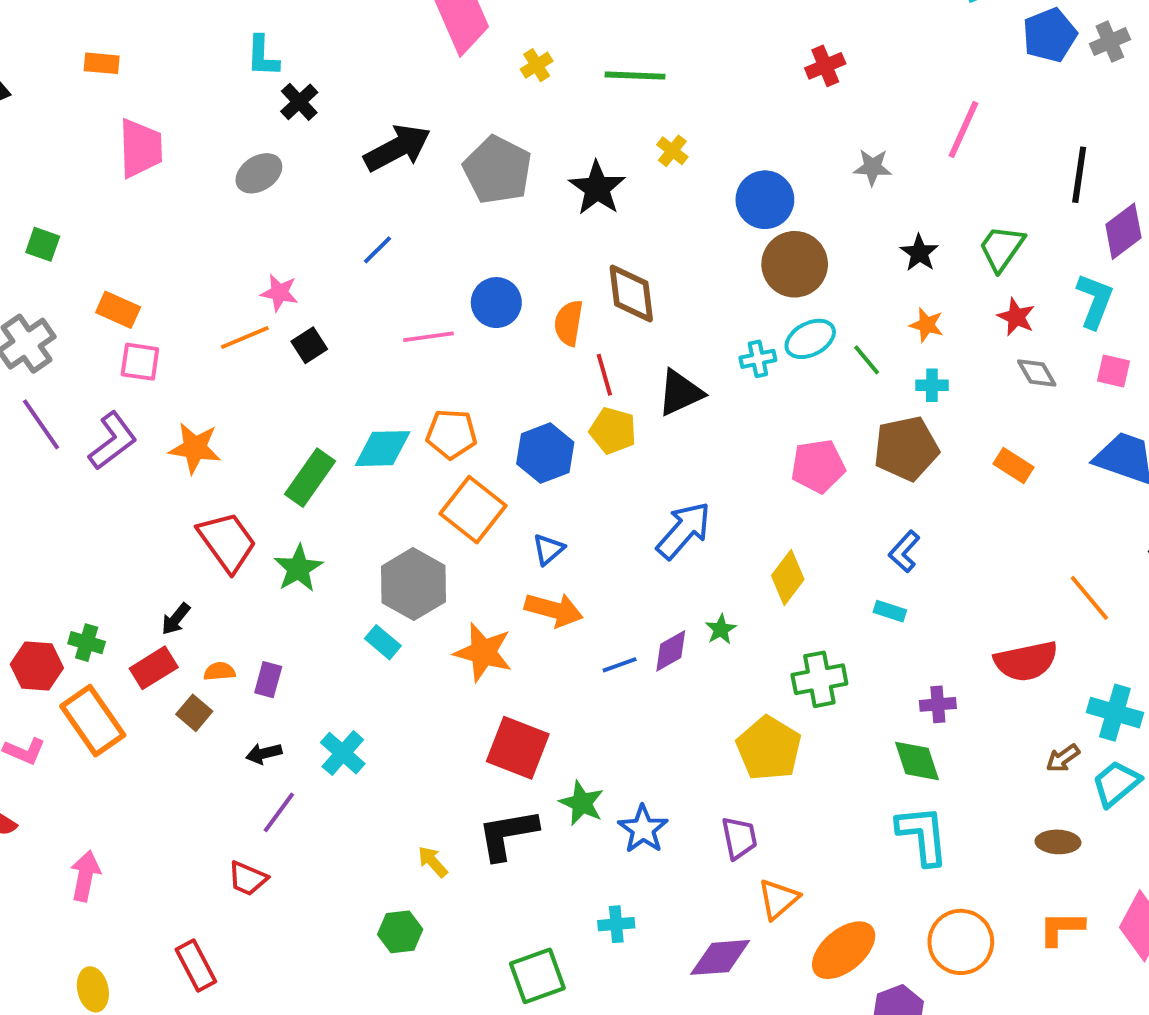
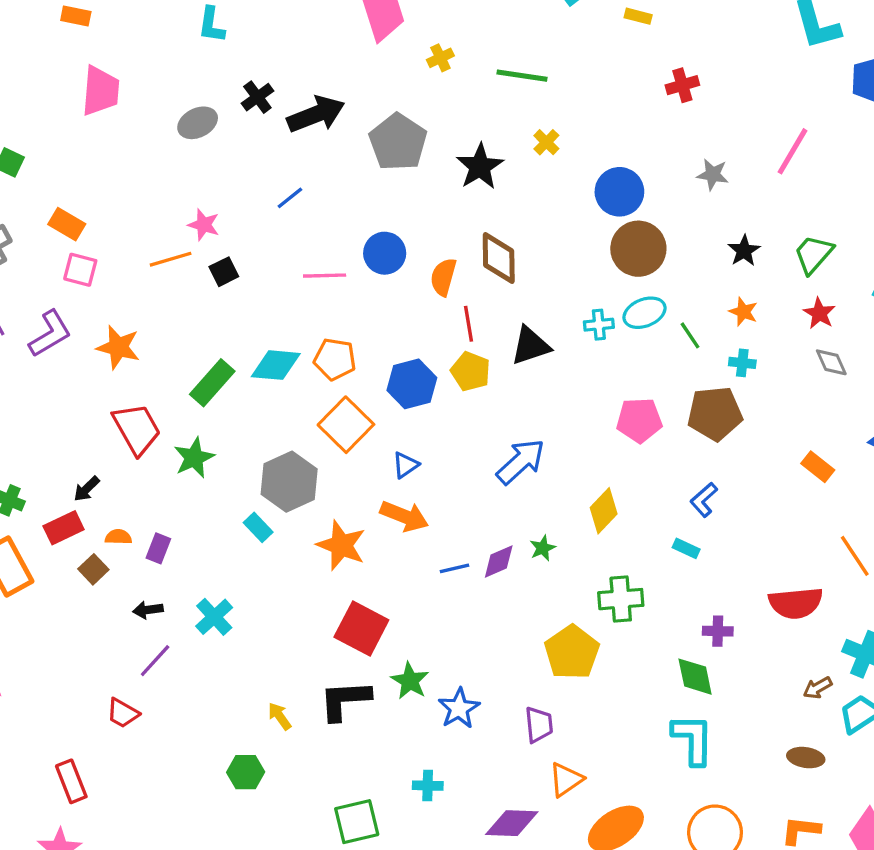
black cross: (299, 102) -> (257, 97), moved
orange rectangle: (1014, 465) -> (818, 467), moved

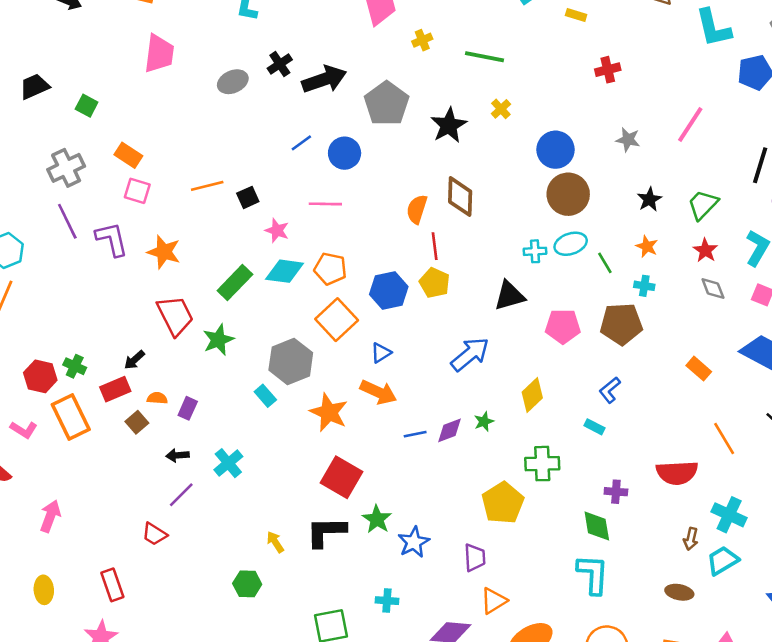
pink star: (204, 225) -> (277, 231), moved
blue circle: (385, 253) -> (345, 153), moved
purple L-shape: (50, 334) -> (112, 239), turned -75
black triangle: (531, 346) -> (510, 296), moved
brown arrow: (818, 688) -> (691, 539), turned -50

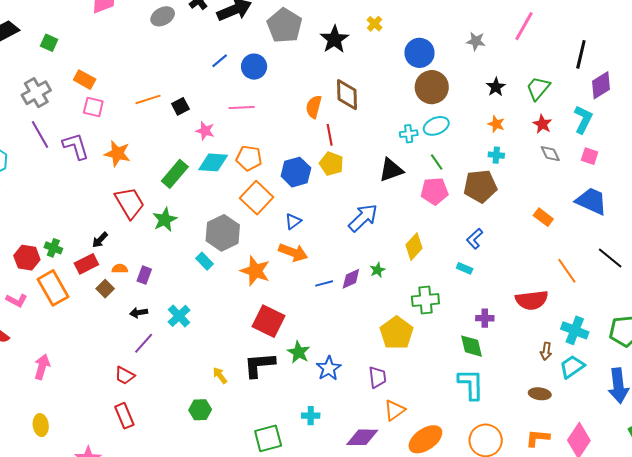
green line: (605, 263) -> (437, 162), moved
red rectangle: (112, 585) -> (124, 416), moved

